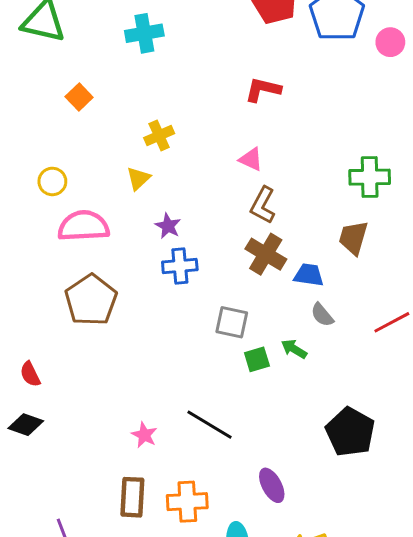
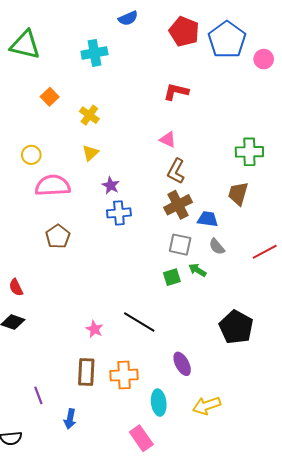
yellow cross: (159, 136) -> (89, 115), moved, turned -30
brown cross: (266, 254) -> (178, 205), turned 32
brown pentagon: (91, 300) -> (58, 236), size x0.7
gray square: (232, 322) -> (180, 245), moved

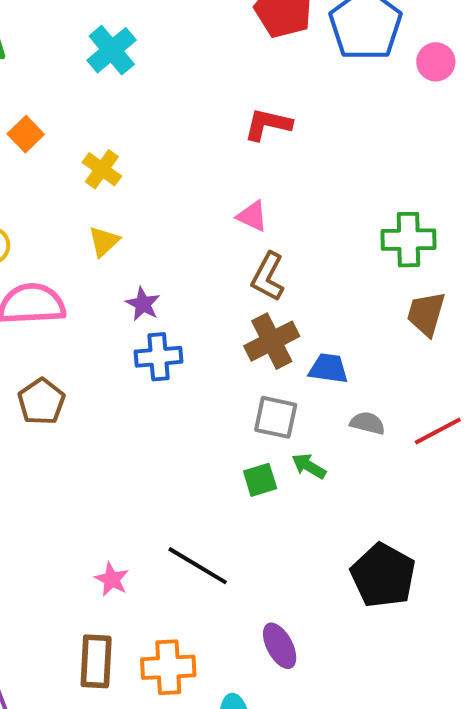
cyan cross: (94, 53) -> (112, 50), turned -30
brown trapezoid: (238, 194) -> (426, 314), moved
gray semicircle: (217, 247) -> (367, 423), moved, turned 144

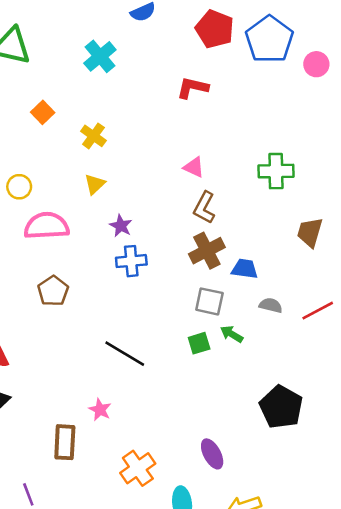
red L-shape: (268, 124) -> (193, 88), moved
green cross: (408, 240) -> (276, 171), moved
black line: (198, 566) -> (125, 354), moved
brown rectangle: (96, 661) -> (65, 442), moved
orange cross: (168, 667) -> (138, 468), turned -32

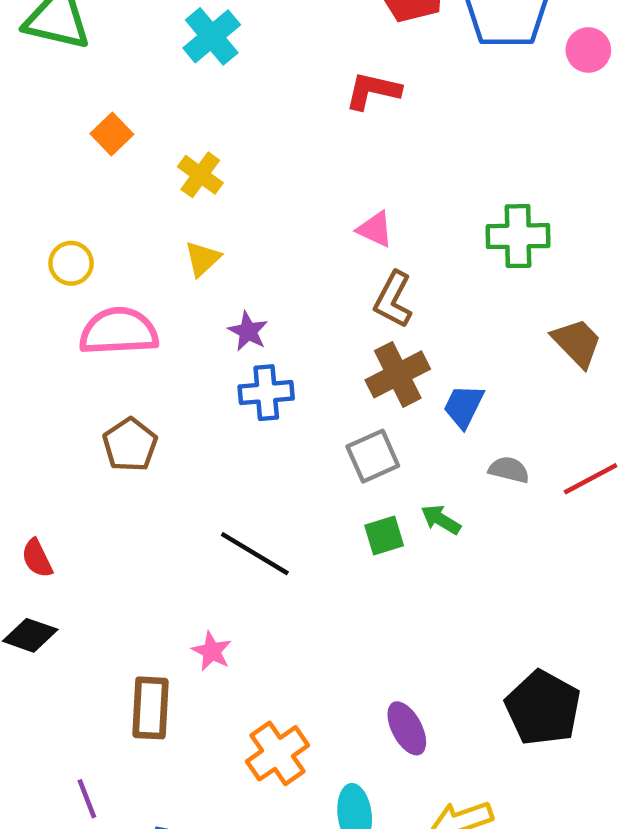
brown trapezoid: (310, 232) -> (577, 343), turned 120
blue trapezoid: (245, 269) -> (464, 406), turned -72
gray square: (209, 301) -> (373, 456), moved, turned -36
black pentagon: (281, 407) -> (543, 708), moved

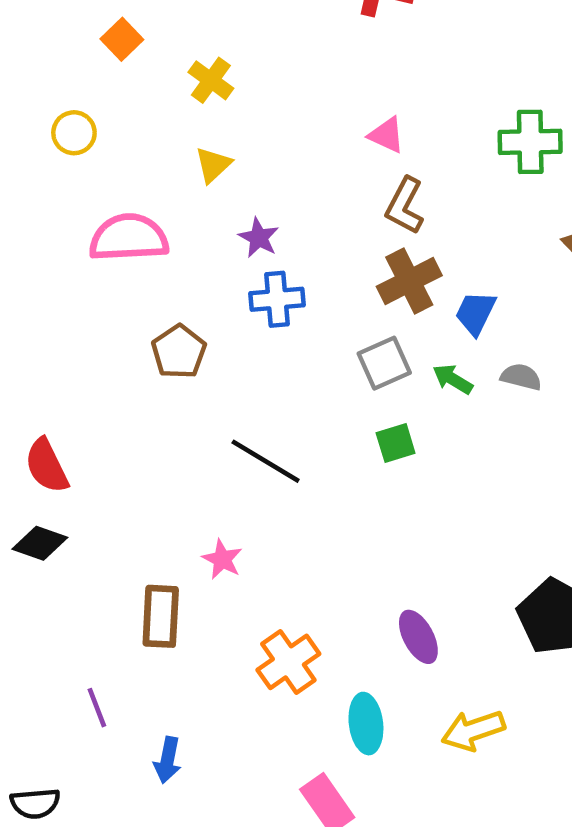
yellow circle: (71, 263) -> (74, 133), moved
brown pentagon: (130, 445) -> (179, 352), moved
green arrow: (441, 520) -> (453, 379), moved
red semicircle: (37, 558) -> (47, 466), size x1.4

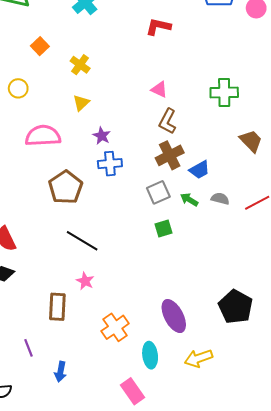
blue trapezoid: (475, 313) -> (200, 170), turned -145
brown pentagon: (179, 352) -> (66, 187), size x1.4
black line: (266, 461) -> (82, 241), moved
purple ellipse: (418, 637) -> (174, 316), size x1.4

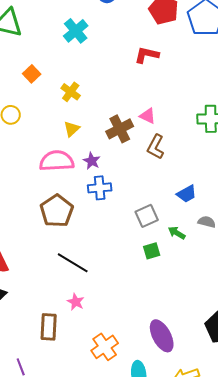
pink semicircle: (43, 136) -> (57, 161), moved
brown cross: (170, 155) -> (120, 129), moved
green arrow: (189, 200) -> (177, 233), moved

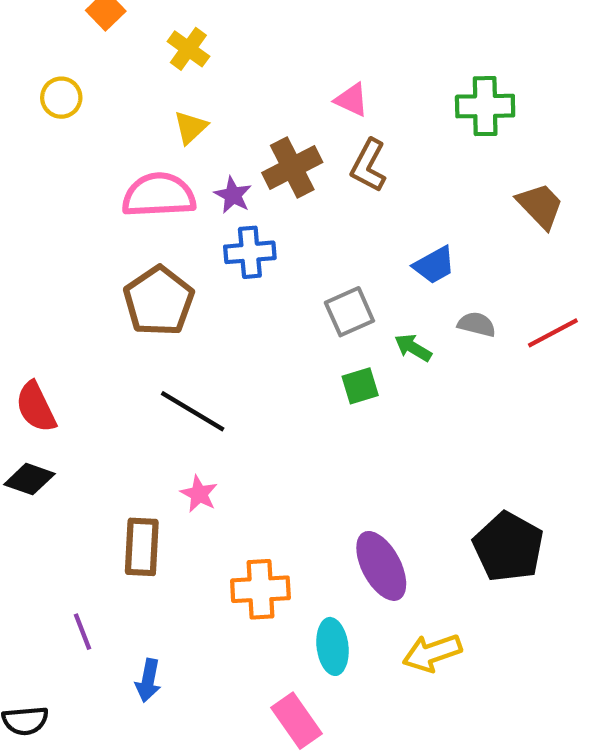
brown cross: (120, 129) -> (292, 168), moved
orange cross: (105, 347) -> (260, 589), turned 32

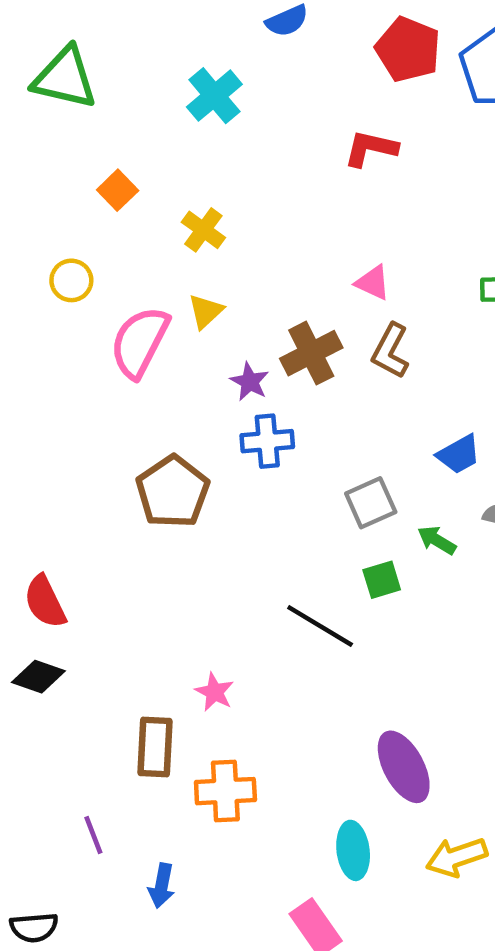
pink semicircle: (159, 195) -> (140, 342), moved, turned -60
black line: (193, 411) -> (320, 626), moved
orange cross: (260, 589) -> (225, 791), moved

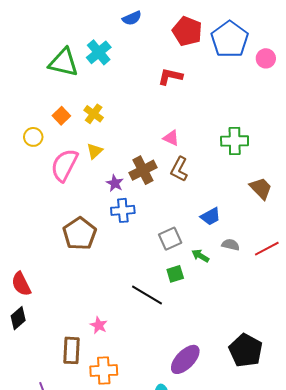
green triangle: (65, 78) -> (63, 62), moved
orange square: (118, 190) -> (61, 116), moved
black diamond: (38, 677) -> (18, 318), turned -60
purple ellipse: (404, 767) -> (185, 359), turned 72

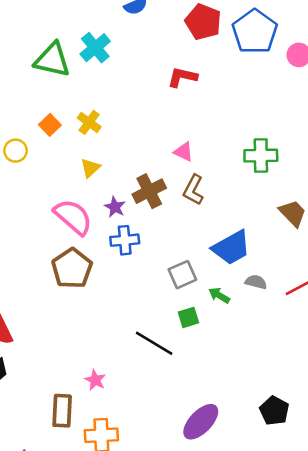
pink semicircle: (64, 165) -> (73, 217), moved, turned 104
blue trapezoid: (210, 216) -> (231, 248), size x1.6
black pentagon: (246, 350) -> (274, 411), size x0.7

